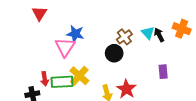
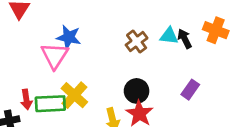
cyan triangle: (148, 33) -> (169, 36), turned -40
black circle: (114, 53) -> (137, 91), moved
purple rectangle: (163, 72) -> (190, 90), turned 40

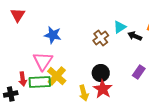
cyan triangle: (169, 36) -> (120, 27), moved, turned -40
black arrow: (185, 39) -> (135, 36), turned -40
pink triangle: (55, 56) -> (43, 61), moved

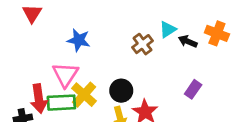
black circle: (101, 73) -> (121, 91), moved
red arrow: (23, 79) -> (39, 99), size x1.5

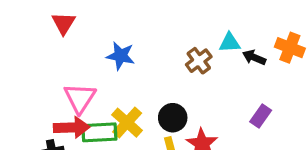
cyan triangle: (168, 29) -> (230, 43), turned 30
pink triangle: (65, 75) -> (80, 98), moved
red arrow: (39, 99) -> (72, 127), turned -84

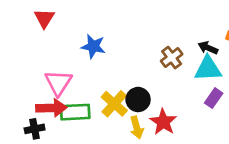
cyan triangle: (230, 43) -> (208, 69), moved, size x1.5
brown cross: (199, 61) -> (172, 58), moved
yellow cross: (127, 123) -> (114, 104), moved

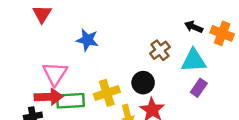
black arrow: (208, 48) -> (194, 27), moved
black circle: (138, 100) -> (143, 83), moved
yellow cross: (114, 104) -> (107, 93), turned 30

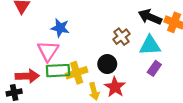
black arrow: (194, 27) -> (150, 17), size x1.5
pink triangle: (55, 74) -> (48, 51), moved
green rectangle: (71, 101) -> (58, 71), moved

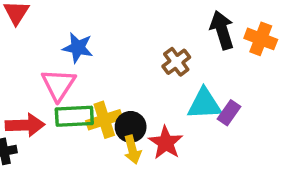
black arrow: (150, 17) -> (222, 30), turned 50
cyan triangle: (150, 45) -> (204, 104), moved
black circle: (107, 64) -> (131, 127), moved

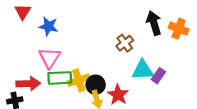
blue star: (78, 48) -> (48, 26), moved

